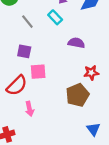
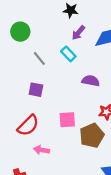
pink square: (38, 72) -> (67, 120), moved
pink arrow: (30, 109) -> (42, 150), turned 112

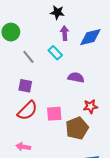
purple arrow: (78, 33) -> (65, 33), turned 136
red semicircle: (28, 125) -> (27, 111), moved
pink arrow: (42, 150) -> (23, 147), moved

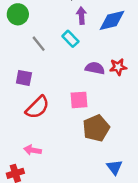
purple square: (25, 86) -> (24, 78), moved
red star: (90, 106) -> (118, 67), moved
pink square: (54, 114) -> (79, 100), moved

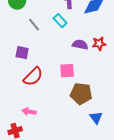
brown pentagon: (96, 128) -> (81, 94), turned 30
blue triangle: (114, 167) -> (96, 118), moved

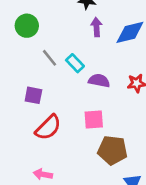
cyan rectangle: (60, 21) -> (75, 63), moved
purple semicircle: (80, 45) -> (99, 81), moved

